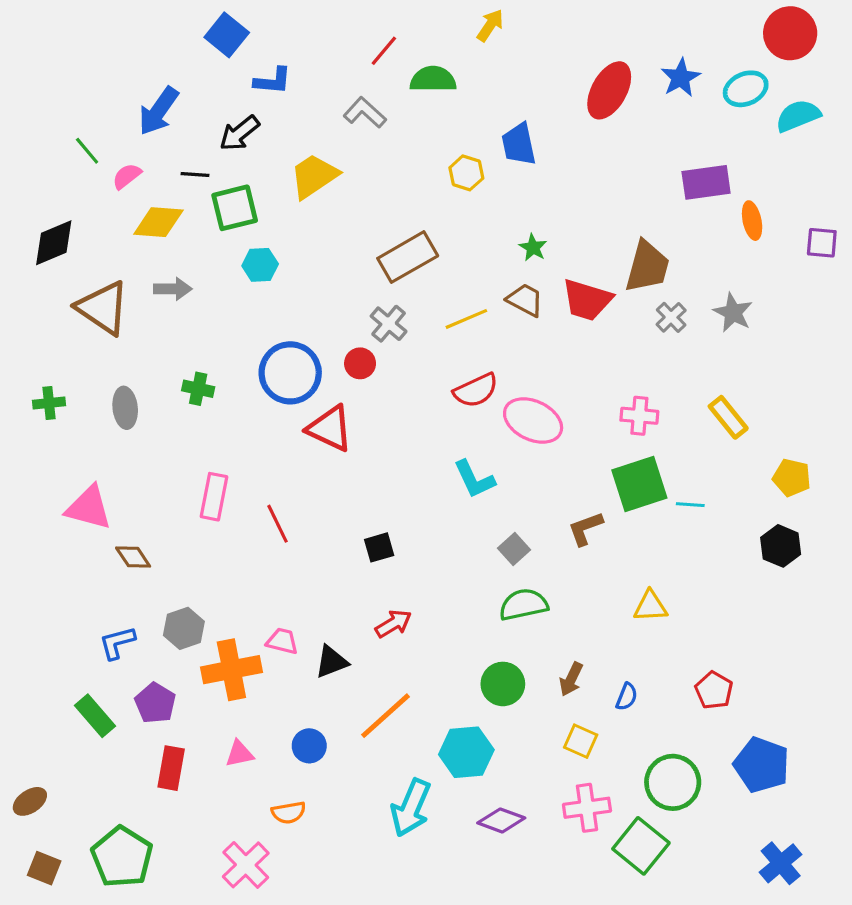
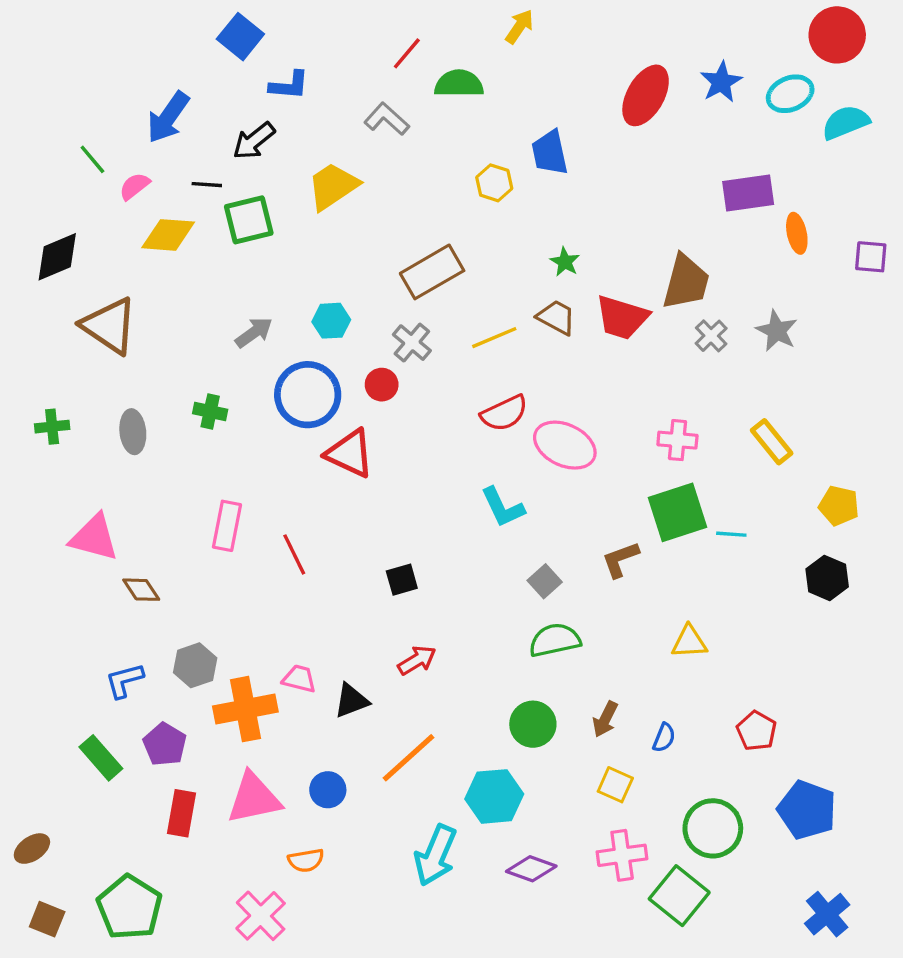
cyan hexagon: (260, 265) -> (331, 321), moved
gray arrow: (173, 289) -> (254, 332), moved, turned -36
pink triangle: (239, 754) -> (254, 798), size x1.8

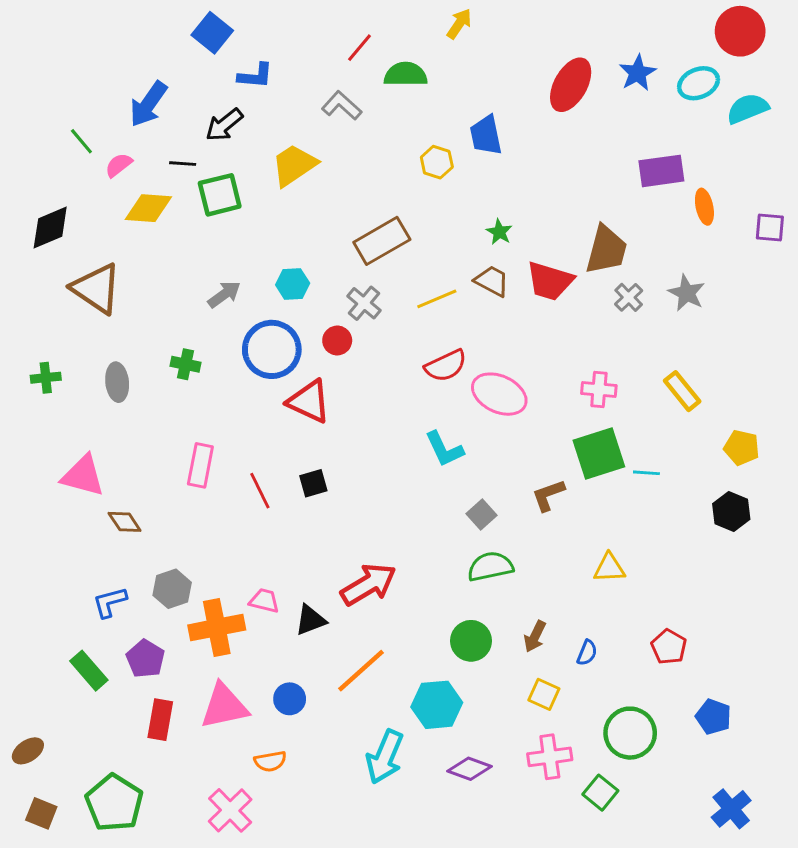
black square: (402, 580) -> (313, 483), moved
red arrow: (417, 660) -> (368, 584), size x1.6
blue pentagon: (807, 810) -> (713, 717), size x0.7
green square: (679, 896) -> (600, 793), size x0.7

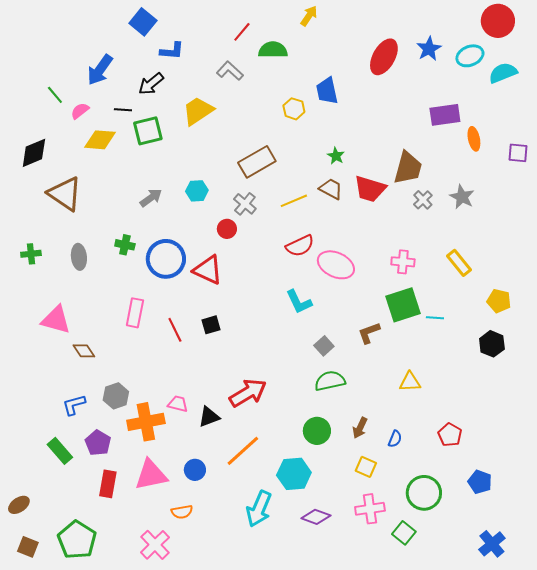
blue circle: (272, 349) -> (166, 259), moved

